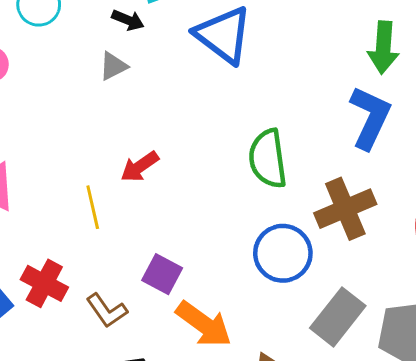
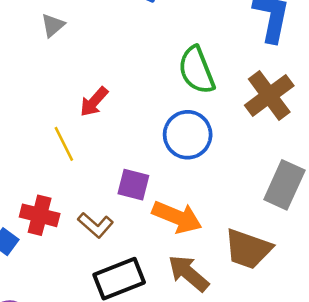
blue circle: (283, 253) -> (188, 135), moved

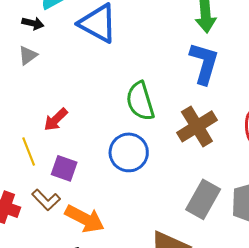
purple square: (133, 185) -> (64, 168), moved
orange arrow: (177, 217) -> (85, 219), moved
brown L-shape: (96, 225) -> (46, 200), moved

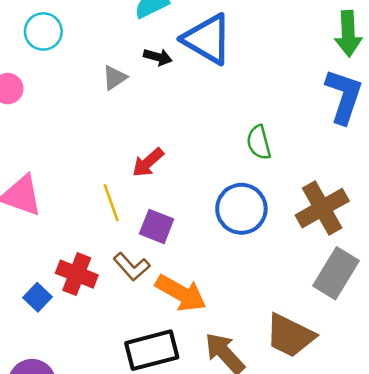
black arrow: (33, 23) -> (158, 57), moved
green semicircle: (140, 101) -> (259, 142), size x0.7
brown cross: (197, 126) -> (322, 208), moved

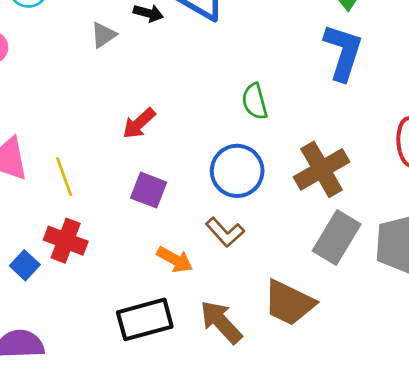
yellow line: (111, 203) -> (64, 177), moved
brown L-shape: (132, 267) -> (225, 232), moved
orange arrow: (181, 293) -> (175, 260), size x0.7

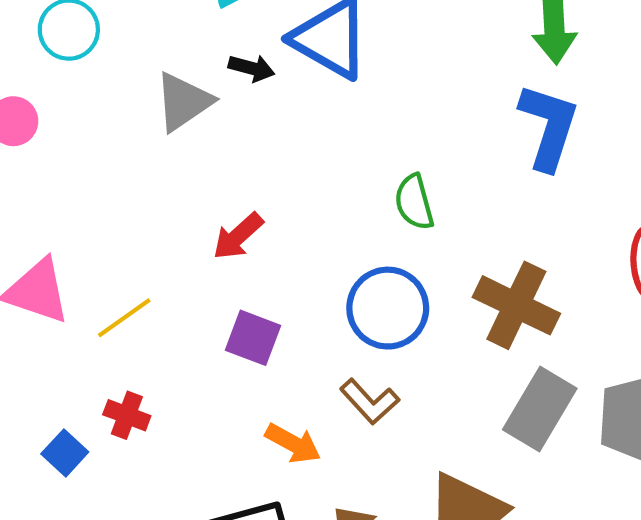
gray triangle: (103, 35) -> (183, 102), size x1.5
brown cross: (322, 169) -> (516, 305), turned -34
yellow line: (64, 177) -> (124, 318), turned 75
red cross: (66, 241) -> (127, 415), size x0.7

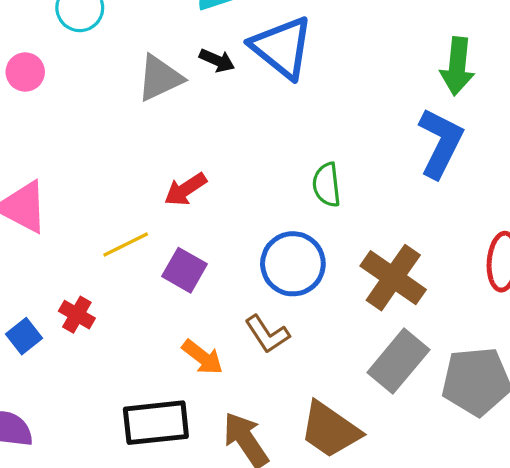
yellow line: (124, 318) -> (126, 245), moved

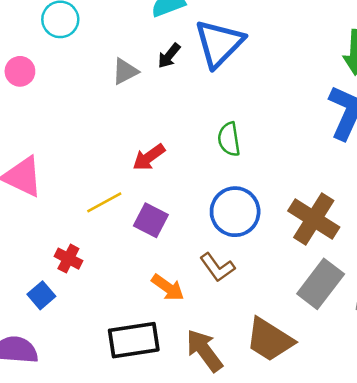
blue triangle: (282, 47) -> (219, 43), turned 38
black arrow: (217, 60) -> (169, 56), turned 108
gray triangle: (160, 78) -> (125, 71), size x0.7
green semicircle: (327, 185) -> (229, 139), moved
blue square: (24, 336) -> (41, 295), moved

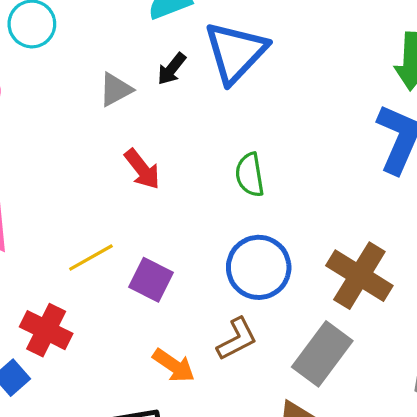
red arrow: (149, 157) -> (142, 169), moved, turned -92
red cross: (68, 259) -> (46, 330), size x1.4
brown L-shape: (217, 267) -> (237, 339), turned -81
gray rectangle: (321, 284) -> (322, 354), moved

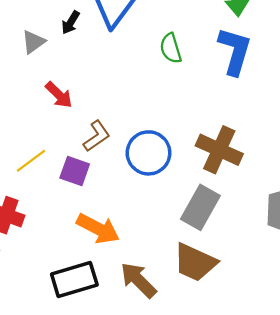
green semicircle: (250, 175) -> (171, 48), moved
brown L-shape: (237, 339) -> (97, 136), moved
orange arrow: (174, 366) -> (98, 229), size x1.4

